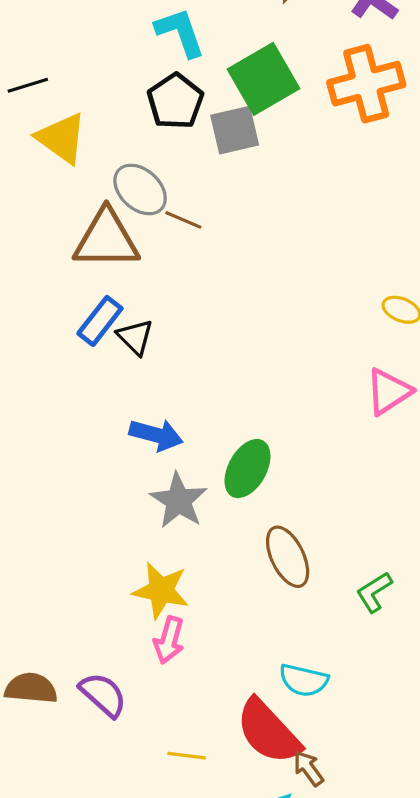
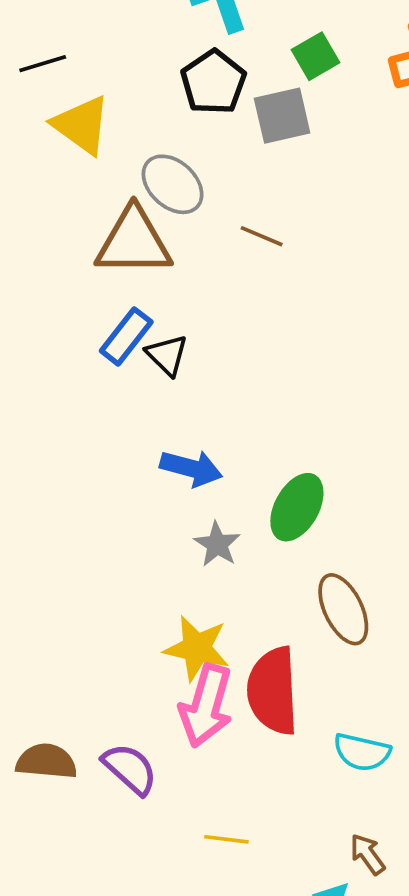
green square: (264, 79) -> (315, 56), size x0.6
brown line: (183, 220) -> (262, 236), moved
gray star: (179, 501) -> (217, 544), size x0.7
pink arrow: (169, 640) -> (206, 706), size x1.5
red semicircle: (268, 732) -> (273, 691), moved, turned 40

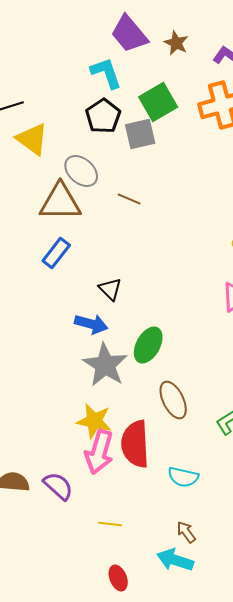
green square: (315, 56) -> (158, 102), size x1.5
black triangle: (167, 355) -> (110, 289), moved
gray star: (217, 544) -> (105, 365), size x1.8

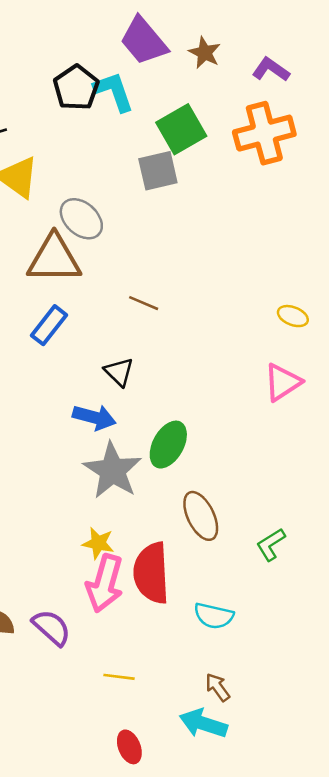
black pentagon: (103, 116) -> (76, 88), moved
brown line: (129, 199) -> (144, 303), moved
yellow star: (94, 421) -> (98, 543), size x0.7

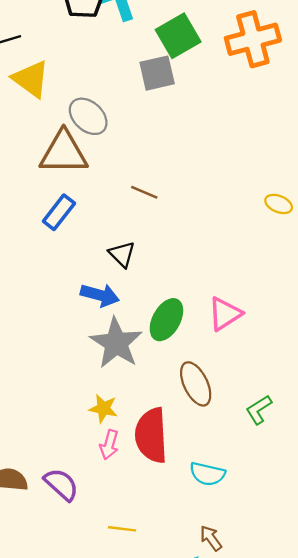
pink triangle: (282, 382) -> (225, 314), moved
pink arrow: (105, 583) -> (109, 445), size x0.6

